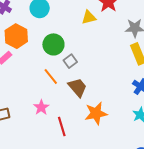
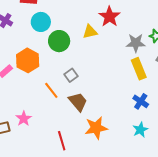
orange hexagon: (16, 36) -> (28, 60), moved
green circle: (53, 44) -> (59, 41), moved
pink star: (41, 107) -> (24, 119), moved

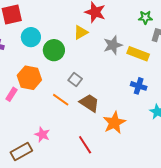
gray star: (136, 43) -> (113, 45), moved
yellow rectangle: (139, 69) -> (138, 54), turned -30
blue cross: (141, 101) -> (139, 86), moved

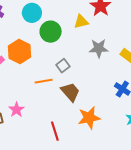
gray star: (113, 45) -> (99, 48), moved
orange line: (61, 100) -> (44, 81), turned -60

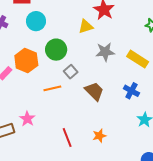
green circle: (51, 32) -> (56, 50), moved
brown trapezoid: (70, 92) -> (94, 91), moved
orange star: (89, 118) -> (99, 136), moved, size x0.6

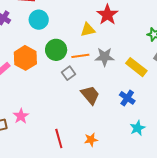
orange line: (52, 88) -> (80, 56), moved

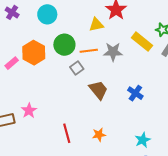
yellow rectangle: (136, 67) -> (142, 42), moved
cyan star: (137, 128) -> (143, 140), moved

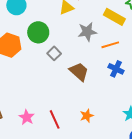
orange line: (89, 51) -> (110, 45), moved
pink star: (29, 111) -> (27, 117), moved

